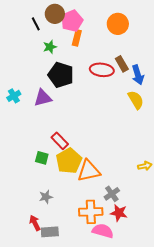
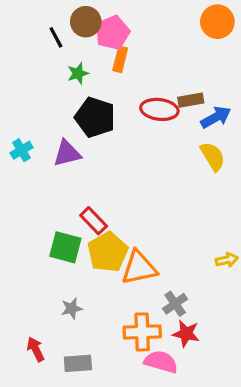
orange circle: (118, 24) -> (217, 22), moved
brown rectangle: (122, 64) -> (191, 100), turned -70
blue arrow: (138, 75) -> (216, 117), turned -102
green square: (42, 158) -> (65, 247), size x1.5
red arrow: (35, 223) -> (36, 349), moved

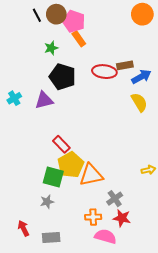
pink pentagon: (112, 33) -> (74, 21), turned -30
black line: (56, 37) -> (37, 15), moved
orange rectangle: (120, 59) -> (79, 39), turned -49
green square: (65, 247) -> (53, 177), moved
orange cross: (142, 332) -> (93, 217), size x0.7

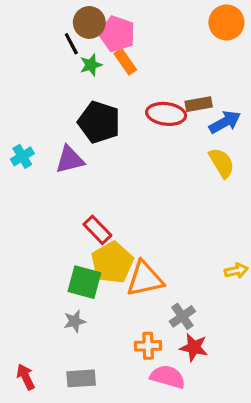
black line: (37, 15) -> (71, 44), moved
green star: (51, 48) -> (91, 65), moved
red arrow: (23, 228) -> (26, 377), moved

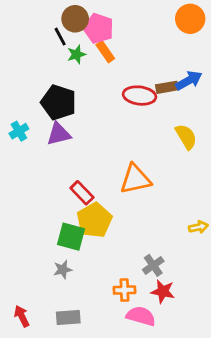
black pentagon: (99, 122) -> (59, 102), moved
blue arrow: (225, 122) -> (189, 80), moved
orange triangle: (145, 279) -> (135, 179), moved

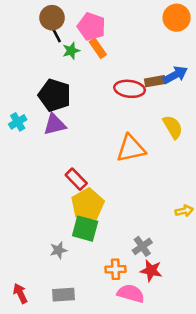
brown circle: (75, 19) -> (52, 18), moved
orange triangle: (135, 179) -> (131, 149), moved
green square: (71, 237) -> (85, 229), moved

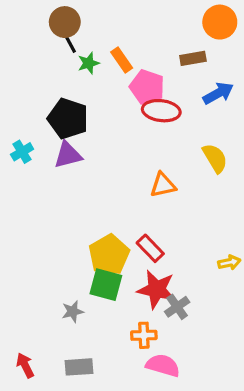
pink pentagon: (91, 27) -> (147, 87), moved
brown rectangle: (155, 81) -> (193, 58), moved
orange triangle: (131, 149) -> (163, 185), size x0.7
red rectangle: (76, 179) -> (150, 248), moved
red star: (151, 271) -> (157, 289), moved, size x1.4

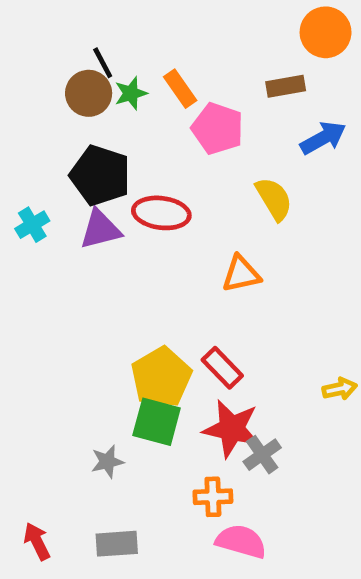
brown circle: (65, 22) -> (89, 93), moved
red ellipse: (161, 111) -> (161, 213), moved
yellow semicircle: (215, 158) -> (274, 199), moved

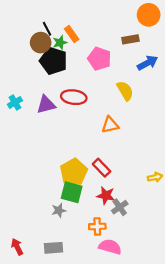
orange rectangle: (180, 89) -> (72, 34), moved
black pentagon: (100, 175) -> (53, 61), moved
red star: (232, 429) -> (106, 195), size x0.7
gray star: (107, 462) -> (59, 210), moved

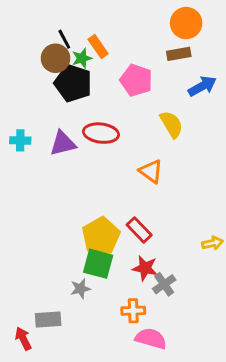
orange circle: (149, 15) -> (186, 23), moved
cyan cross: (15, 102) -> (20, 140), turned 32
orange triangle: (110, 125) -> (151, 171), turned 48
gray rectangle: (53, 248) -> (48, 319), moved

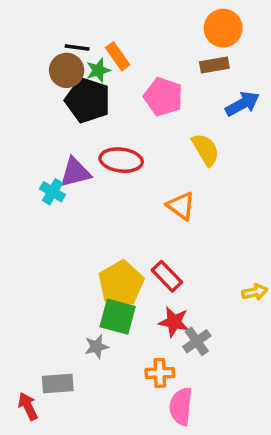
black line: (64, 39) -> (77, 47), turned -54
cyan cross: (20, 140) -> (53, 192), moved, turned 30
pink semicircle: (151, 339) -> (181, 406), turned -100

